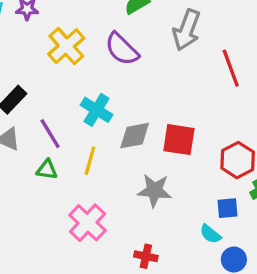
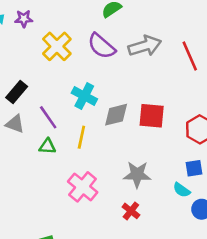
gray arrow: (187, 30) -> (145, 46), moved, turned -124
gray star: (154, 191) -> (137, 175), moved
red cross: (146, 256) -> (131, 211), turned 30

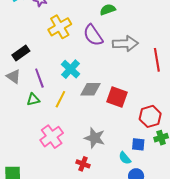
green triangle: (47, 146) -> (33, 100), turned -32
red cross: (131, 211) -> (83, 164), turned -32

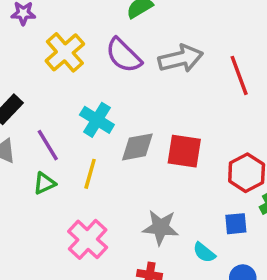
cyan semicircle: (125, 158) -> (204, 253), moved

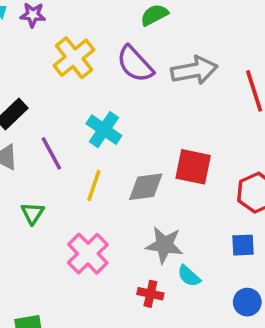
gray diamond: (137, 147) -> (146, 187), moved
green triangle: (44, 183) -> (33, 213), moved, turned -35
cyan semicircle: (204, 253) -> (189, 276), moved

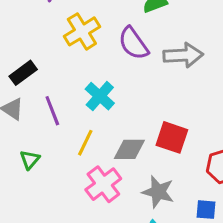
gray star: (164, 245) -> (158, 192), moved
pink cross: (88, 254) -> (103, 184), moved

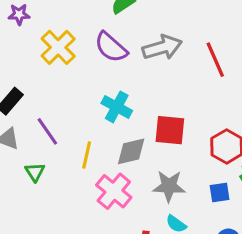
cyan cross: (100, 96) -> (117, 107), moved
green triangle: (30, 160) -> (35, 172), moved

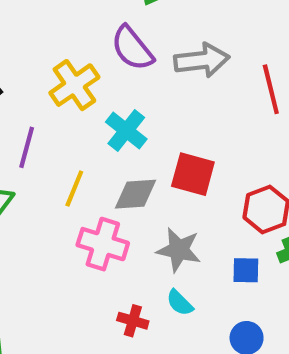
yellow cross: (58, 47) -> (74, 85), moved
purple line: (47, 131) -> (27, 147), turned 40
pink cross: (114, 191) -> (103, 244), turned -32

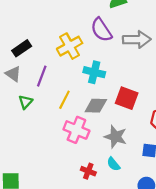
cyan cross: (126, 130) -> (94, 72), turned -30

